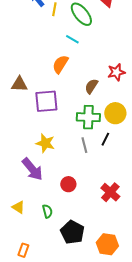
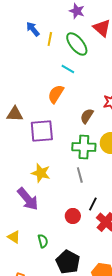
black line: (105, 139) -> (93, 204), moved
red circle: (68, 184) -> (73, 216), moved

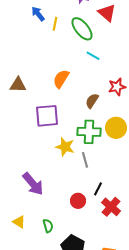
cyan line: (68, 69) -> (93, 56), moved
brown triangle: (15, 114) -> (18, 85), moved
yellow star: (41, 173) -> (65, 147), moved

